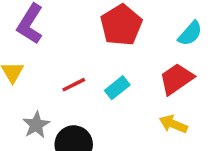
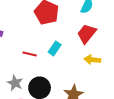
red line: (74, 85) -> (30, 54), turned 56

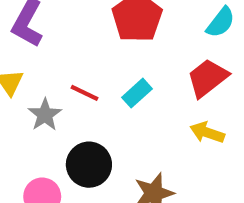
gray star: (15, 83) -> (45, 115), moved

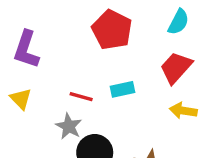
cyan rectangle: (137, 93) -> (122, 89), turned 40
gray star: (45, 115) -> (69, 126), moved

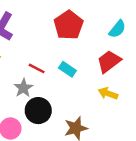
cyan rectangle: (122, 89) -> (67, 69), turned 35

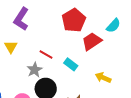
red trapezoid: (109, 61) -> (92, 41), moved
cyan rectangle: (67, 69) -> (71, 64), moved

